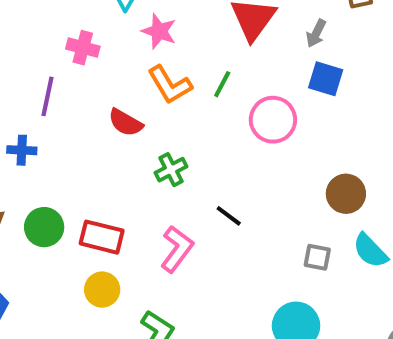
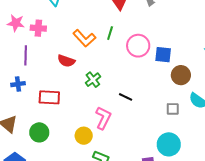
pink star: (159, 31) -> (16, 23), moved
blue square: (326, 79) -> (163, 55), moved
green circle: (44, 227) -> (39, 132), moved
red rectangle: (102, 237) -> (49, 97), moved
yellow circle: (102, 290) -> (84, 136), moved

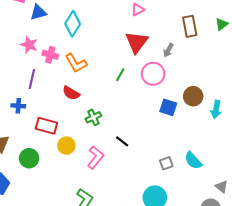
orange L-shape: (84, 38) -> (76, 63), moved
pink circle: (138, 46) -> (153, 74), moved
brown circle: (181, 75) -> (193, 96), moved
gray square: (173, 109) -> (166, 163), turned -32
yellow circle: (84, 136) -> (66, 146), moved

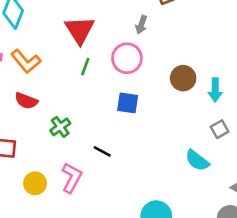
red triangle: (137, 42) -> (80, 30), moved
blue square: (168, 107) -> (128, 103), moved
yellow circle: (66, 146) -> (35, 183), moved
gray square: (166, 163) -> (220, 129), moved

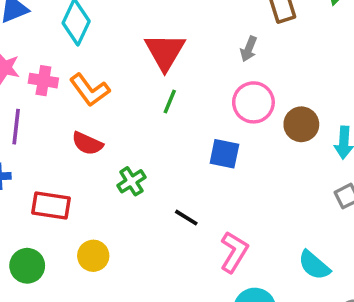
pink circle: (127, 58) -> (253, 102), moved
cyan semicircle: (197, 160) -> (314, 265), moved
pink L-shape: (72, 178) -> (234, 252), moved

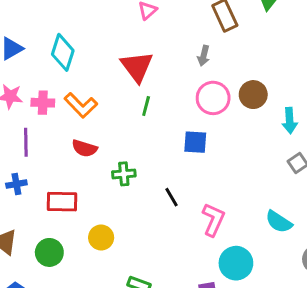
brown circle: (301, 124) -> (253, 95), moved
green cross: (131, 181) -> (124, 174), turned 35
black line: (186, 218) -> (172, 197), turned 36

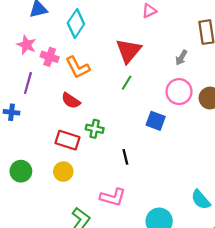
red rectangle: (62, 202) -> (67, 140), moved
pink L-shape: (213, 220) -> (113, 197), moved, turned 65

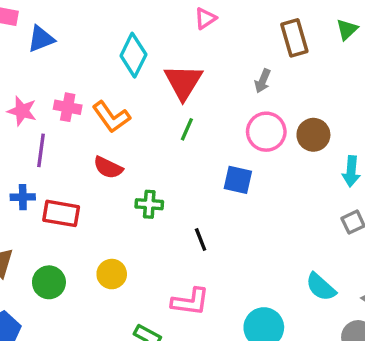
cyan diamond: (76, 24) -> (133, 55), moved
pink star: (26, 45) -> (22, 111), moved
red rectangle: (67, 140) -> (61, 213), moved

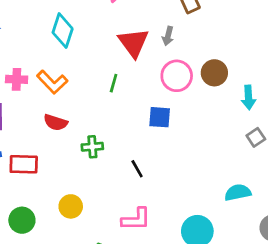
red triangle: (183, 82) -> (133, 43), moved
cyan semicircle: (321, 287) -> (238, 193), turned 135

